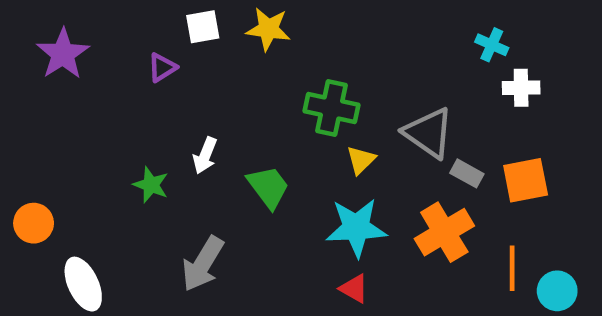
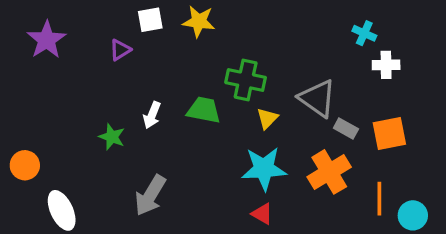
green trapezoid: (268, 187) -> (204, 110), moved, turned -42

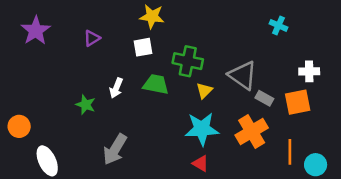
white square: (150, 20) -> (143, 47), moved
white cross: (386, 65) -> (309, 71), moved

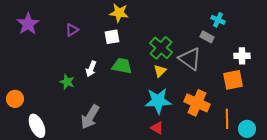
green cross: (188, 61) -> (161, 48), moved, turned 30
gray rectangle: (264, 98) -> (207, 37), moved
orange cross: (252, 131) -> (197, 103), turned -35

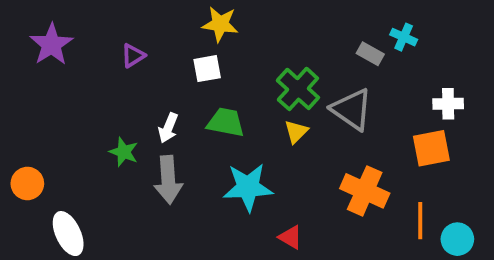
gray rectangle: (207, 37) -> (370, 54), moved
cyan star: (158, 101) -> (248, 187), moved
gray arrow: (90, 117) -> (168, 180), moved, turned -35

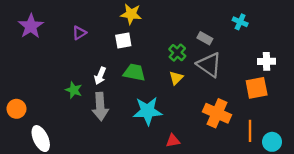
gray rectangle: (370, 54) -> (205, 38), moved
green cross: (298, 89) -> (177, 53), size x0.7
red triangle: (291, 237) -> (173, 141), turned -40

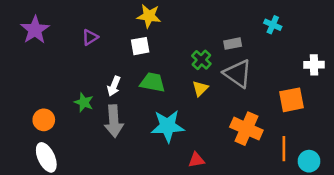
gray rectangle: (205, 38) -> (233, 44), turned -40
white cross: (267, 61) -> (314, 65), moved
orange circle: (16, 109) -> (44, 120), moved

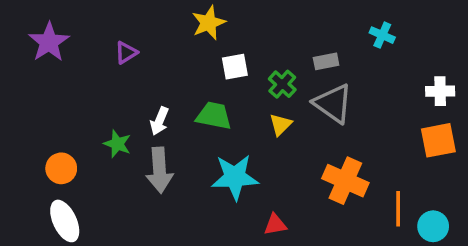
yellow star: (149, 16) -> (209, 23), turned -30
white square: (140, 46) -> (235, 67), moved
orange square: (291, 100) -> (438, 140), moved

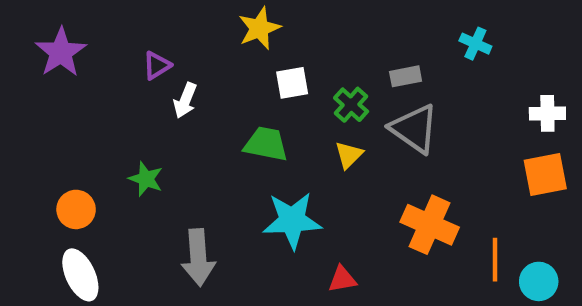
white arrow: (159, 121) -> (185, 100), moved
gray arrow: (159, 170) -> (198, 257), moved

